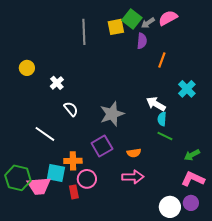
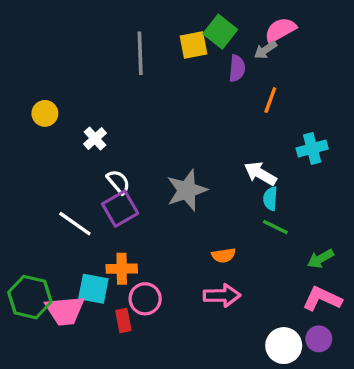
gray arrow: (148, 23) -> (265, 50), moved
cyan cross: (187, 89) -> (312, 148), turned 30
purple square: (102, 146) -> (120, 209), moved

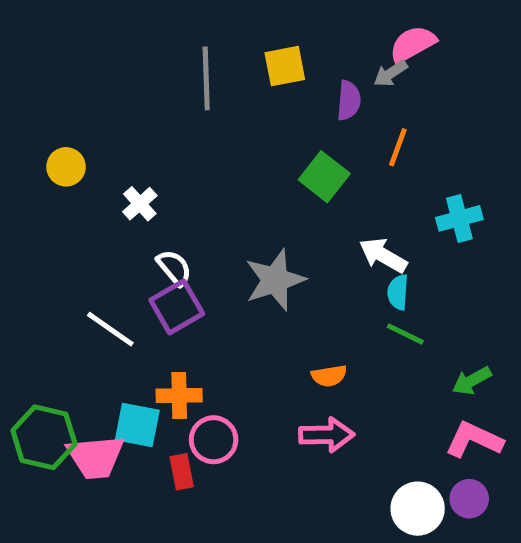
green square: (220, 32) -> (324, 177), moved

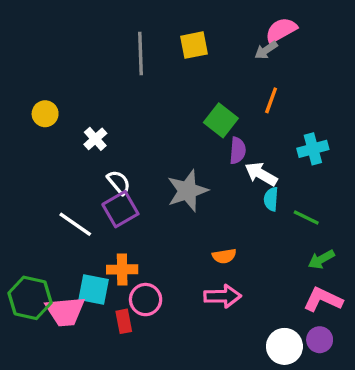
purple semicircle: (349, 100) -> (238, 151), moved
green line: (405, 334) -> (306, 218), moved

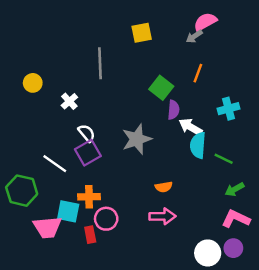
gray line: (141, 53) -> (100, 63), moved
cyan semicircle: (271, 199) -> (198, 145), size x1.5
green hexagon: (30, 298) -> (22, 191), moved

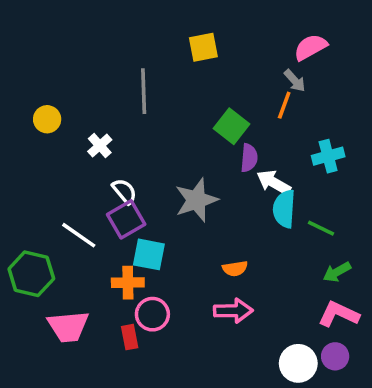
pink semicircle: (205, 22) -> (311, 47), moved
gray arrow: (194, 36) -> (295, 81), moved, turned -98
cyan square: (68, 211) -> (149, 254), moved

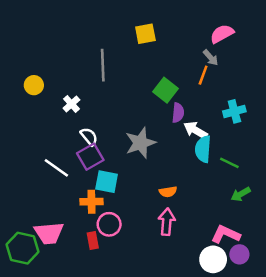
green hexagon: (31, 274) -> (23, 248), moved
pink arrow: (233, 311) -> (167, 222), turned -84
pink L-shape: (339, 314) -> (226, 234), moved

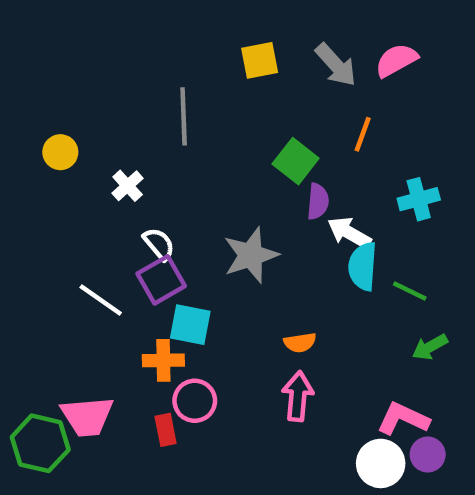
gray arrow: (211, 58) -> (336, 65), moved, size x1.5

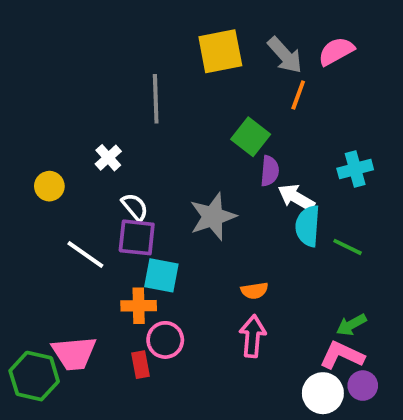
yellow square: (260, 60) -> (220, 51), size x1.4
orange line: (363, 134) -> (298, 95), moved
yellow circle: (60, 152) -> (49, 186), moved
purple square: (161, 280) -> (137, 237), turned 36
green arrow: (430, 347) -> (351, 325), moved

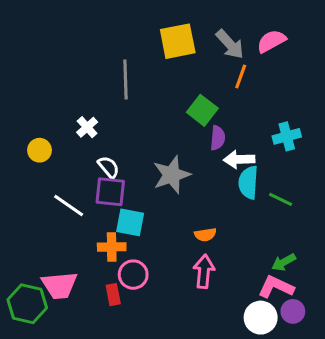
white arrow: (296, 198) -> (239, 159), turned -32

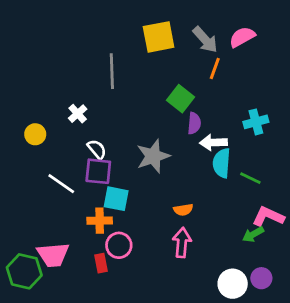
pink L-shape: (276, 287) -> (268, 217), moved

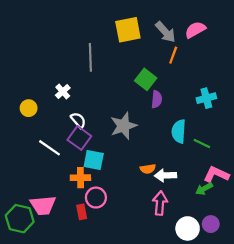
white arrow: (213, 142) -> (165, 175), moved
purple square: (98, 171) -> (79, 138), turned 30
pink arrow: (182, 243) -> (160, 203), moved

